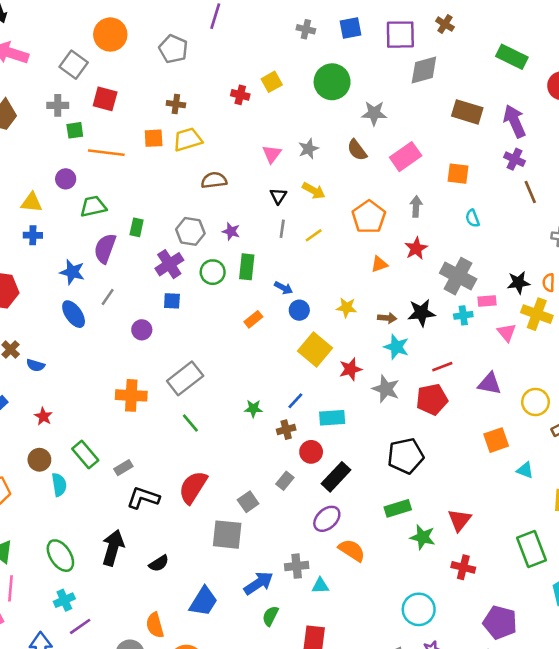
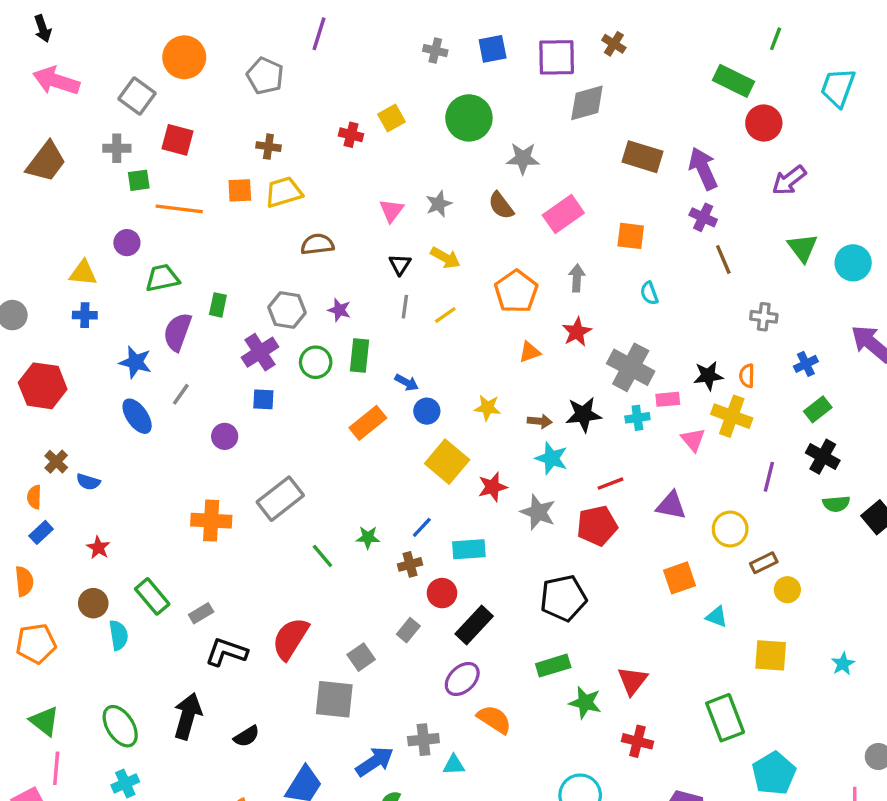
green rectangle: (512, 57) -> (733, 81), moved
orange rectangle: (253, 319) -> (368, 423), size x1.5
green line: (190, 423) -> (322, 556), moved

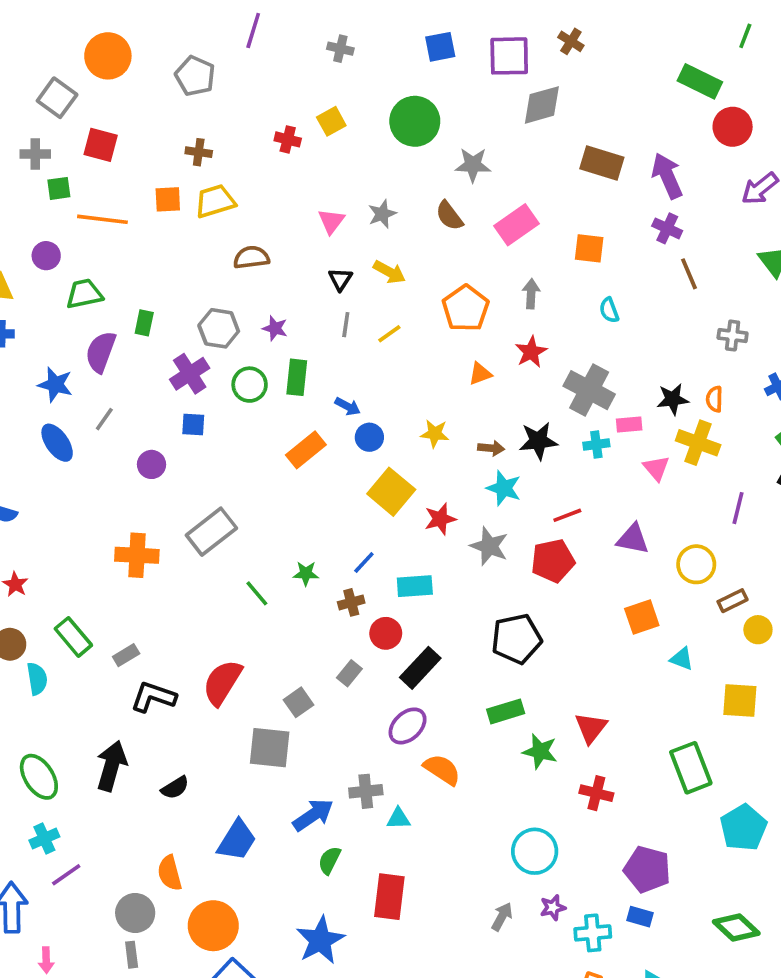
gray cross: (435, 51) -> (340, 49), moved

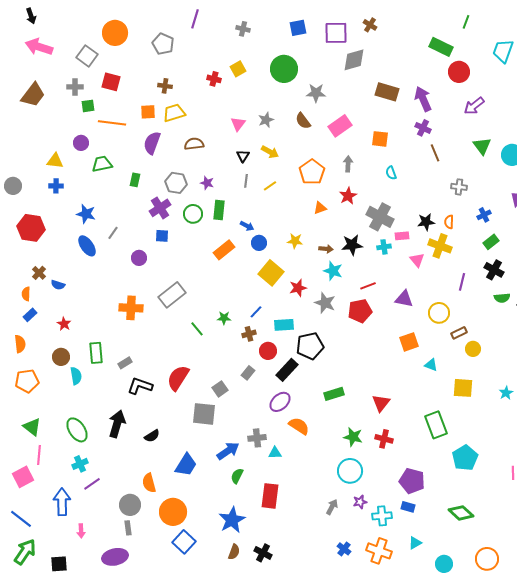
purple semicircle: (101, 352) -> (152, 143), moved
green rectangle: (73, 637) -> (96, 353), turned 35
black pentagon: (516, 639) -> (310, 346), moved
green star: (540, 751) -> (353, 437), moved

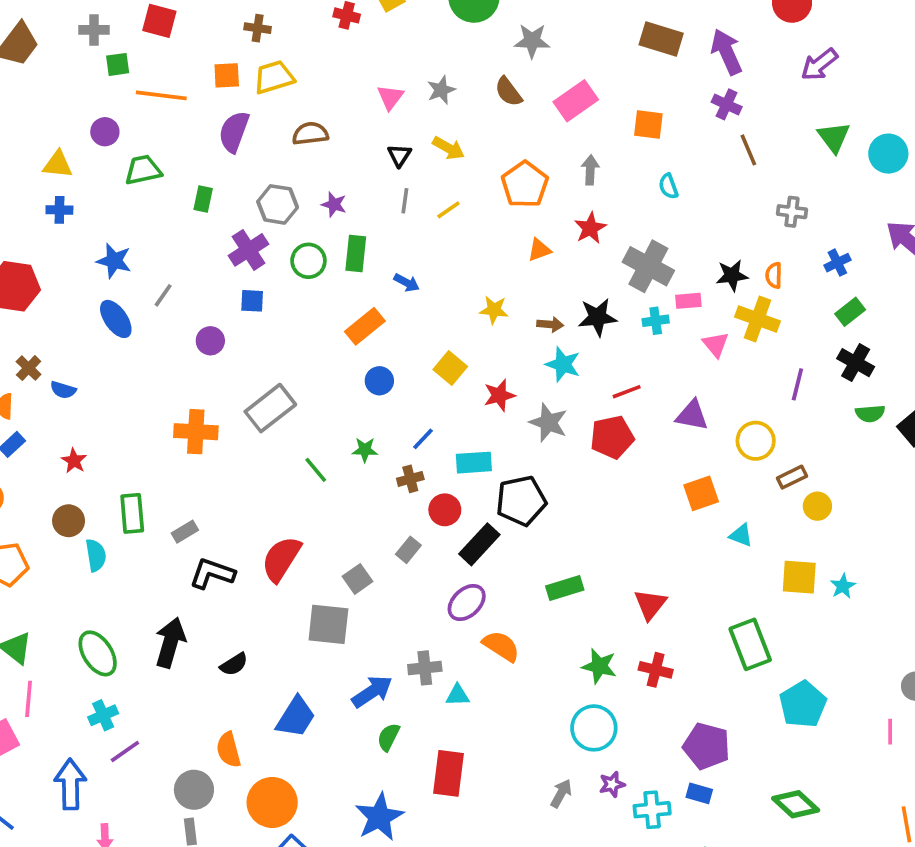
blue circle: (259, 243) -> (379, 381), moved
yellow square: (271, 273) -> (450, 368), size x0.7
cyan star: (506, 393) -> (843, 586), moved

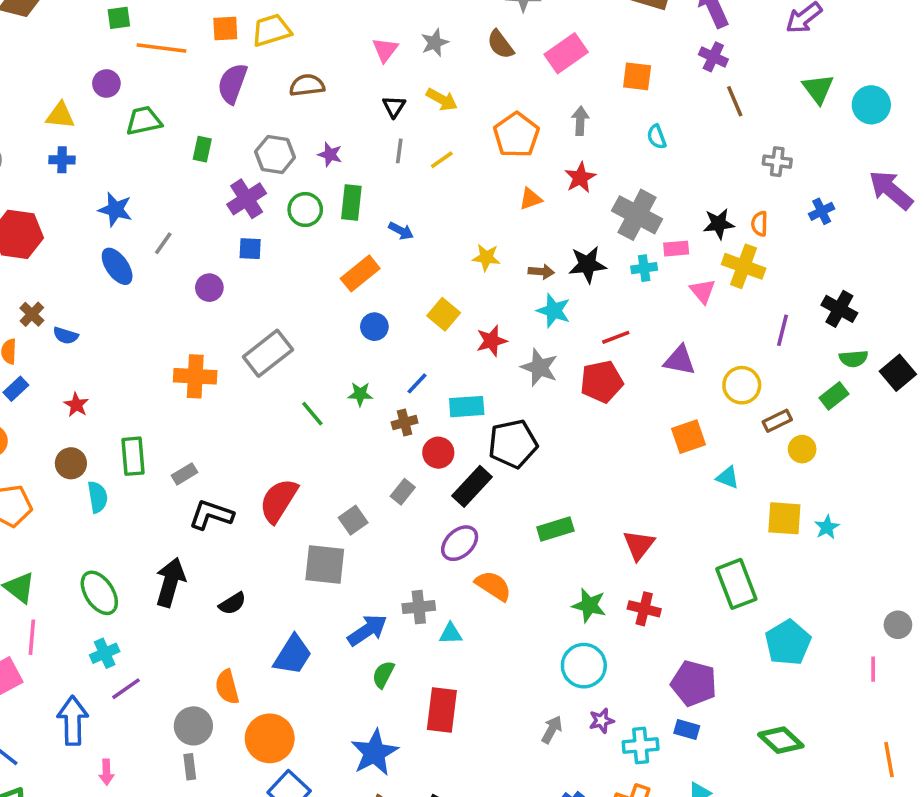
green rectangle: (850, 312) -> (834, 396), moved

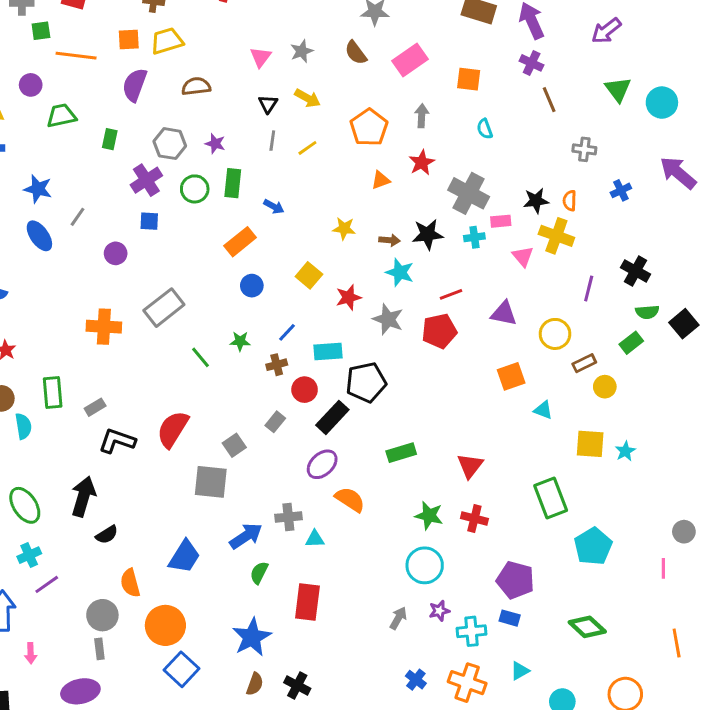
black semicircle: (232, 603) -> (107, 535), moved

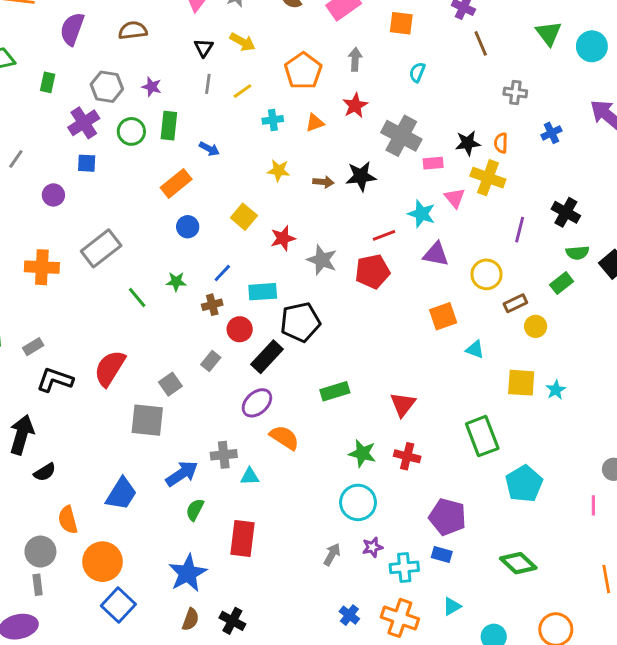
cyan semicircle: (485, 129) -> (417, 72), turned 42
cyan cross: (474, 237) -> (273, 120), moved
cyan star: (400, 272) -> (422, 214), moved

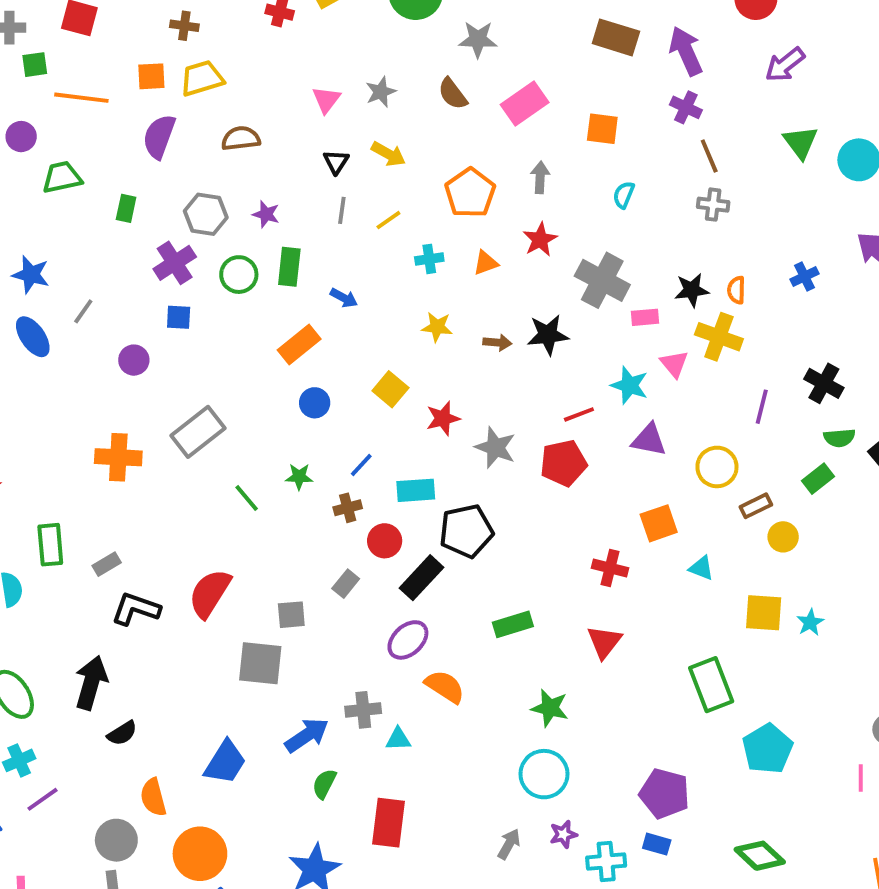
gray cross: (515, 92) -> (713, 205), moved
gray square: (170, 384) -> (291, 615), turned 30
red cross: (407, 456) -> (610, 568), moved

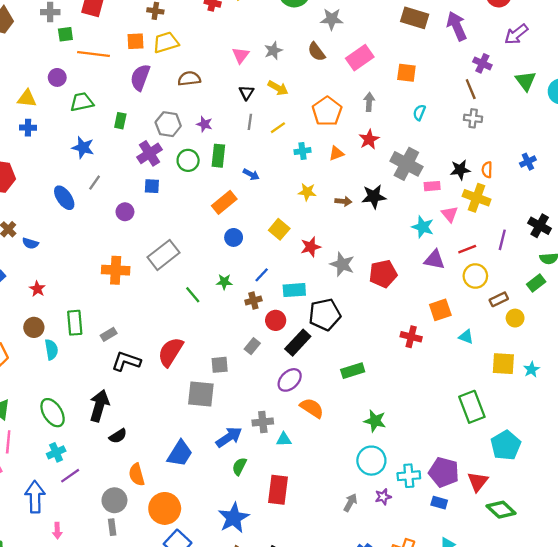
purple cross: (686, 107) -> (482, 63), moved
blue star: (31, 275) -> (83, 148), moved
red line: (579, 414) -> (467, 249), moved
red triangle: (604, 642) -> (478, 482), moved
cyan cross: (606, 862) -> (409, 476), moved

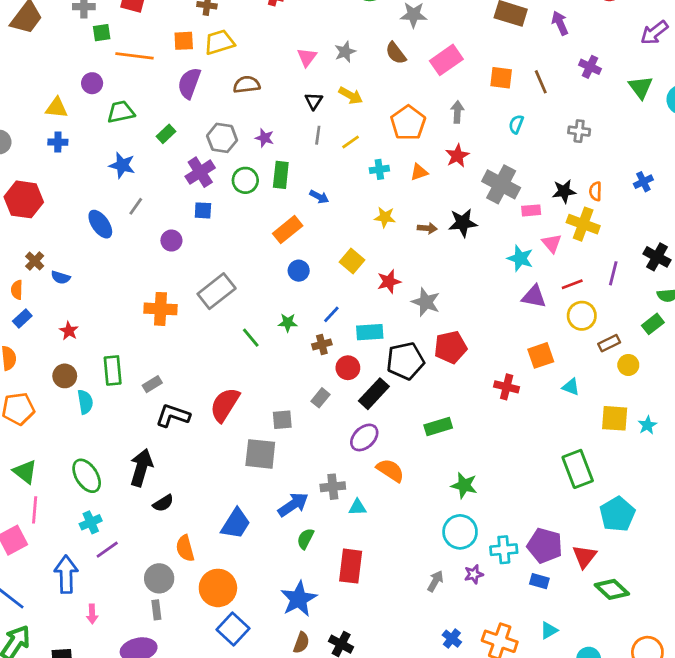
purple arrow: (457, 26) -> (560, 23), size x0.7
purple arrow: (516, 34) -> (654, 33), moved
brown line: (471, 89) -> (541, 82), moved
green rectangle: (120, 121) -> (166, 134), turned 35
red pentagon: (383, 274) -> (450, 347), moved

